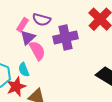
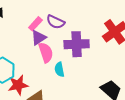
cyan semicircle: (24, 70) -> (59, 69), moved

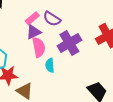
purple cross: (77, 44) -> (69, 43), turned -35

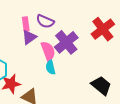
pink rectangle: (32, 18) -> (26, 24), turned -48
pink semicircle: (39, 47) -> (48, 51), moved

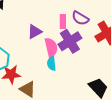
purple semicircle: (45, 21) -> (80, 18), moved
pink rectangle: (26, 24) -> (63, 21), moved

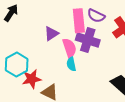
pink rectangle: (63, 21) -> (79, 21), size x1.6
purple cross: (70, 41) -> (88, 40), turned -35

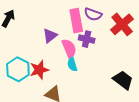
purple cross: (88, 40) -> (87, 39), size x0.7
red star: (32, 79) -> (39, 70), moved

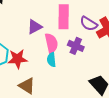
purple semicircle: (93, 14) -> (89, 24), moved
purple cross: (87, 39) -> (76, 46), moved

